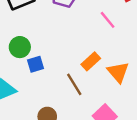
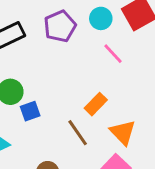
orange triangle: (118, 72) -> (123, 132), moved

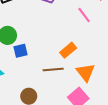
brown line: (78, 133) -> (53, 70), turned -66

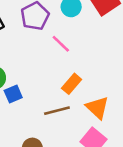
pink line: (84, 15) -> (61, 44), moved

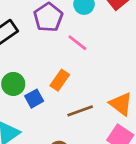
orange rectangle: (72, 84) -> (60, 80), moved

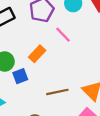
orange rectangle: (60, 80) -> (37, 54), moved

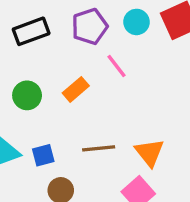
blue square: (20, 76) -> (43, 155), moved

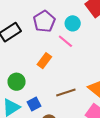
cyan circle: (137, 22) -> (73, 23), moved
green circle: (27, 95) -> (17, 82), moved

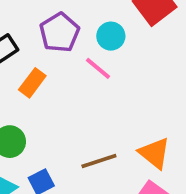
orange rectangle: (44, 61) -> (32, 83), moved

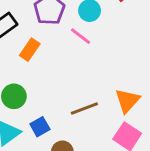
orange triangle: (154, 153) -> (127, 101), turned 36

